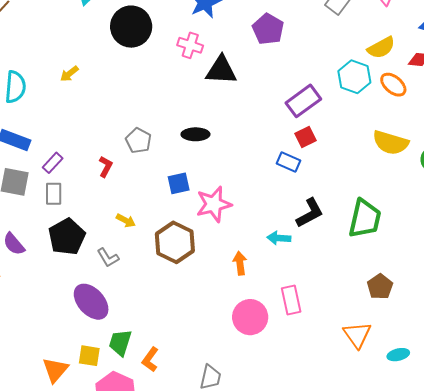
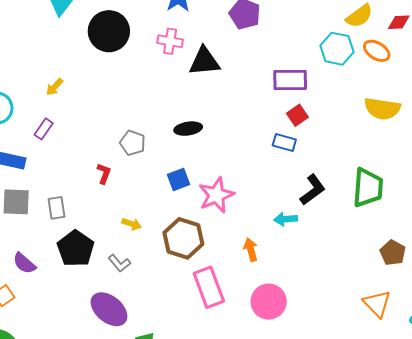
purple rectangle: (303, 101) -> (290, 80), turned 44
purple rectangle: (53, 163) -> (44, 129), moved
pink rectangle: (291, 300) -> (209, 287), moved, size x1.4

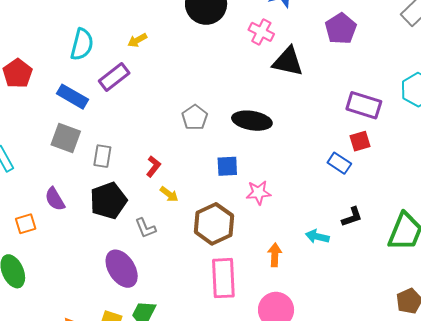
purple rectangle: (44, 129) -> (114, 77), size x1.4
black ellipse: (188, 129) -> (252, 121), size x1.4
red L-shape: (104, 174) -> (153, 166), moved
black L-shape: (313, 190) -> (352, 217), size x0.7
pink star: (216, 195) -> (259, 193), size x0.7

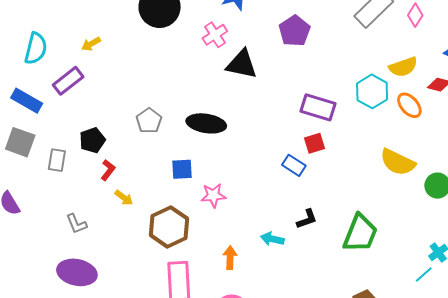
pink cross: (261, 32) -> (215, 35), turned 30
black pentagon: (108, 201) -> (92, 140), moved, size x0.7
gray L-shape: (145, 228) -> (76, 224), moved
purple ellipse: (122, 269) -> (77, 272), turned -45

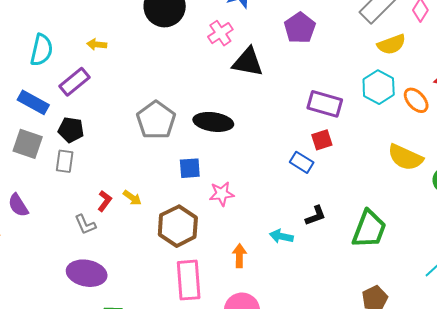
yellow arrow: (91, 44) -> (97, 44), turned 36
yellow semicircle: (403, 67) -> (391, 44), moved
gray pentagon: (149, 121) -> (156, 120), size x1.5
black pentagon: (92, 140) -> (71, 130), moved, turned 30
red L-shape: (108, 170) -> (105, 201), moved

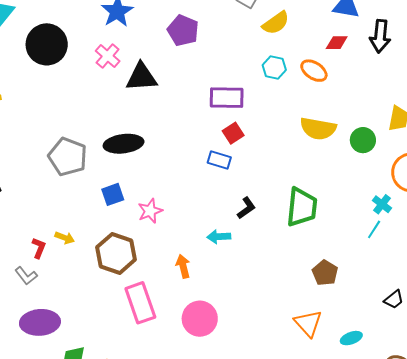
cyan hexagon: (379, 87) -> (274, 67), size x0.7

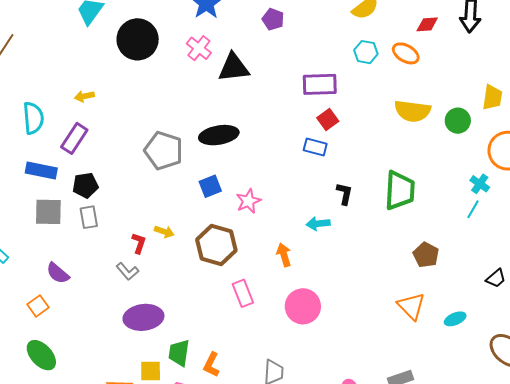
purple pentagon: (183, 30) -> (273, 19), size x0.7
black L-shape: (246, 208) -> (344, 194), turned -40
pink rectangle: (140, 303) -> (243, 293), size x0.7

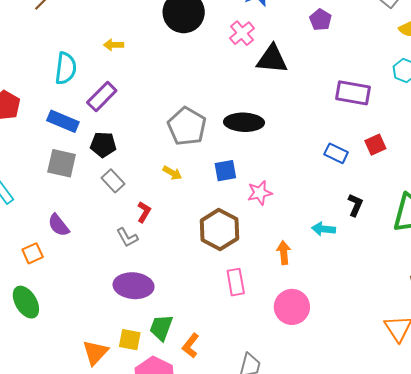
yellow arrow: (84, 96) -> (114, 45), moved
red square: (328, 119) -> (375, 145), moved
gray rectangle: (89, 217) -> (113, 181), moved, turned -45
yellow arrow: (164, 232) -> (172, 173), moved

